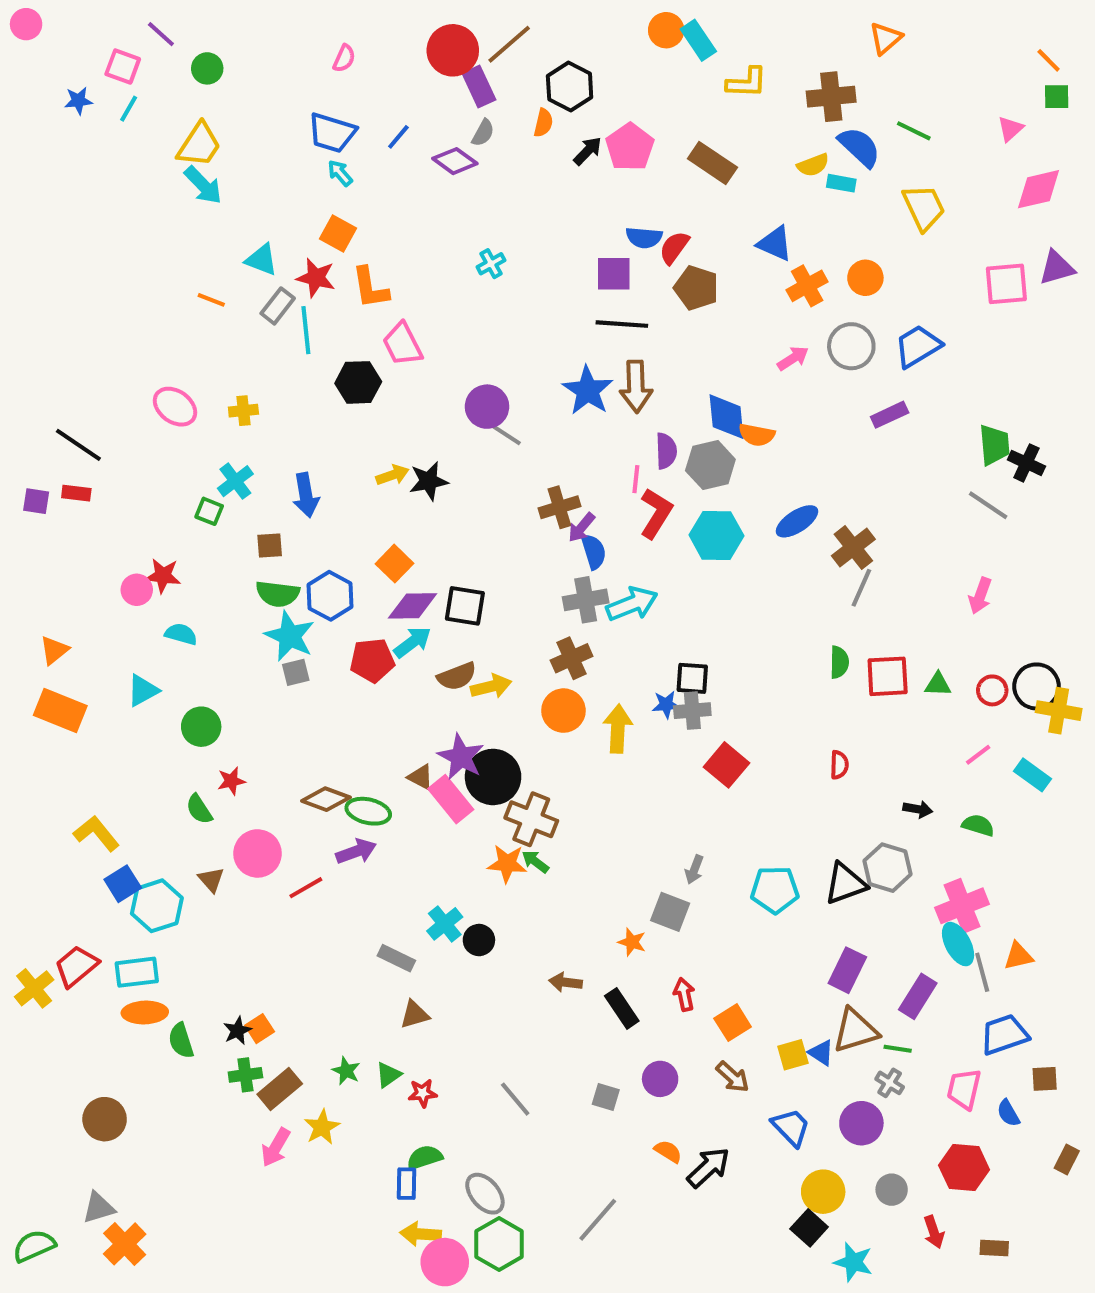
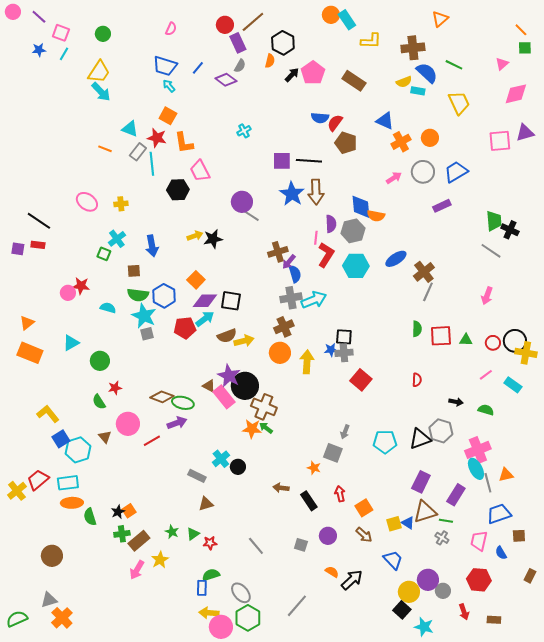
purple line: (161, 34) -> (39, 17), moved
red circle: (453, 50) -> (225, 25), size x0.7
purple square: (614, 274) -> (282, 161), moved
cyan semicircle: (181, 634) -> (108, 308), moved
purple circle: (861, 1123) -> (428, 580), moved

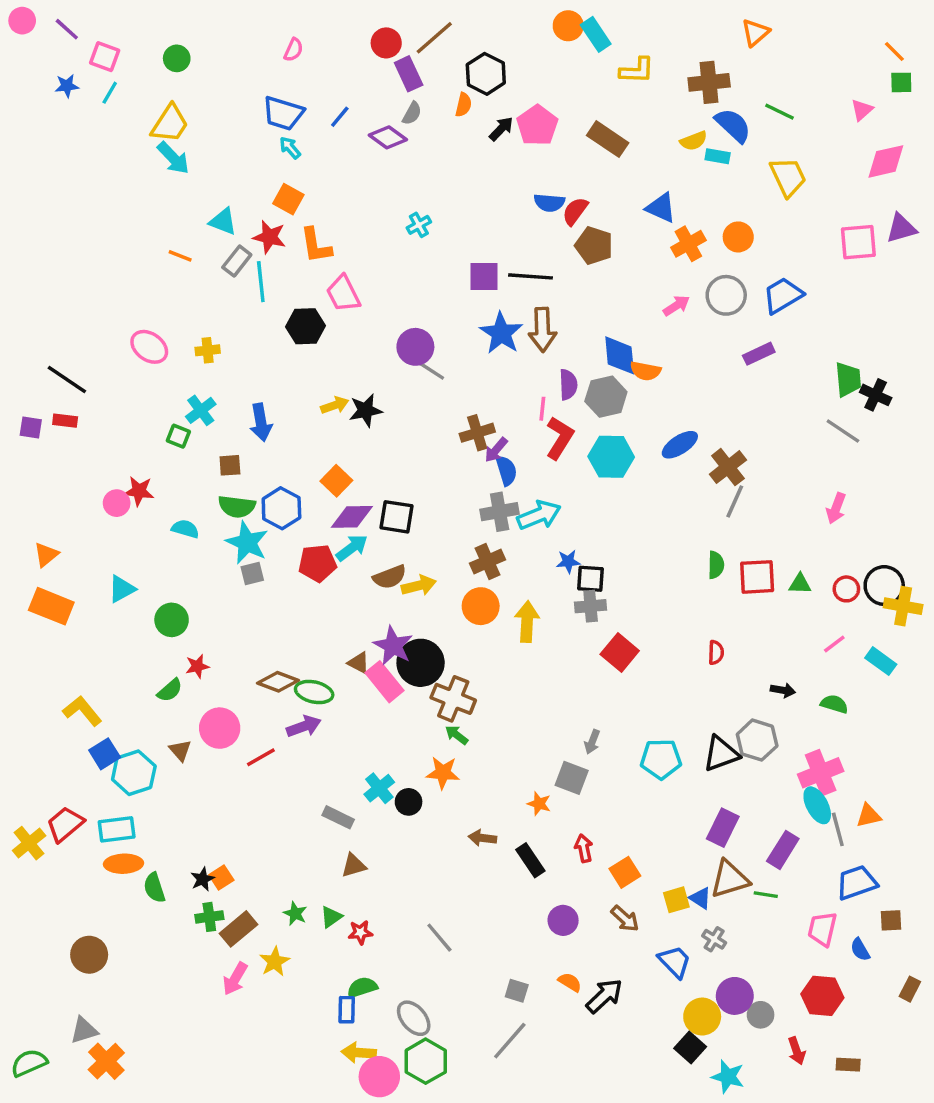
blue star: (331, 350) -> (568, 561), moved
green semicircle: (99, 402) -> (170, 690), turned -98
orange star: (252, 429) -> (443, 773), moved
gray cross: (442, 538) -> (714, 939), moved
gray square: (301, 545) -> (517, 991), moved

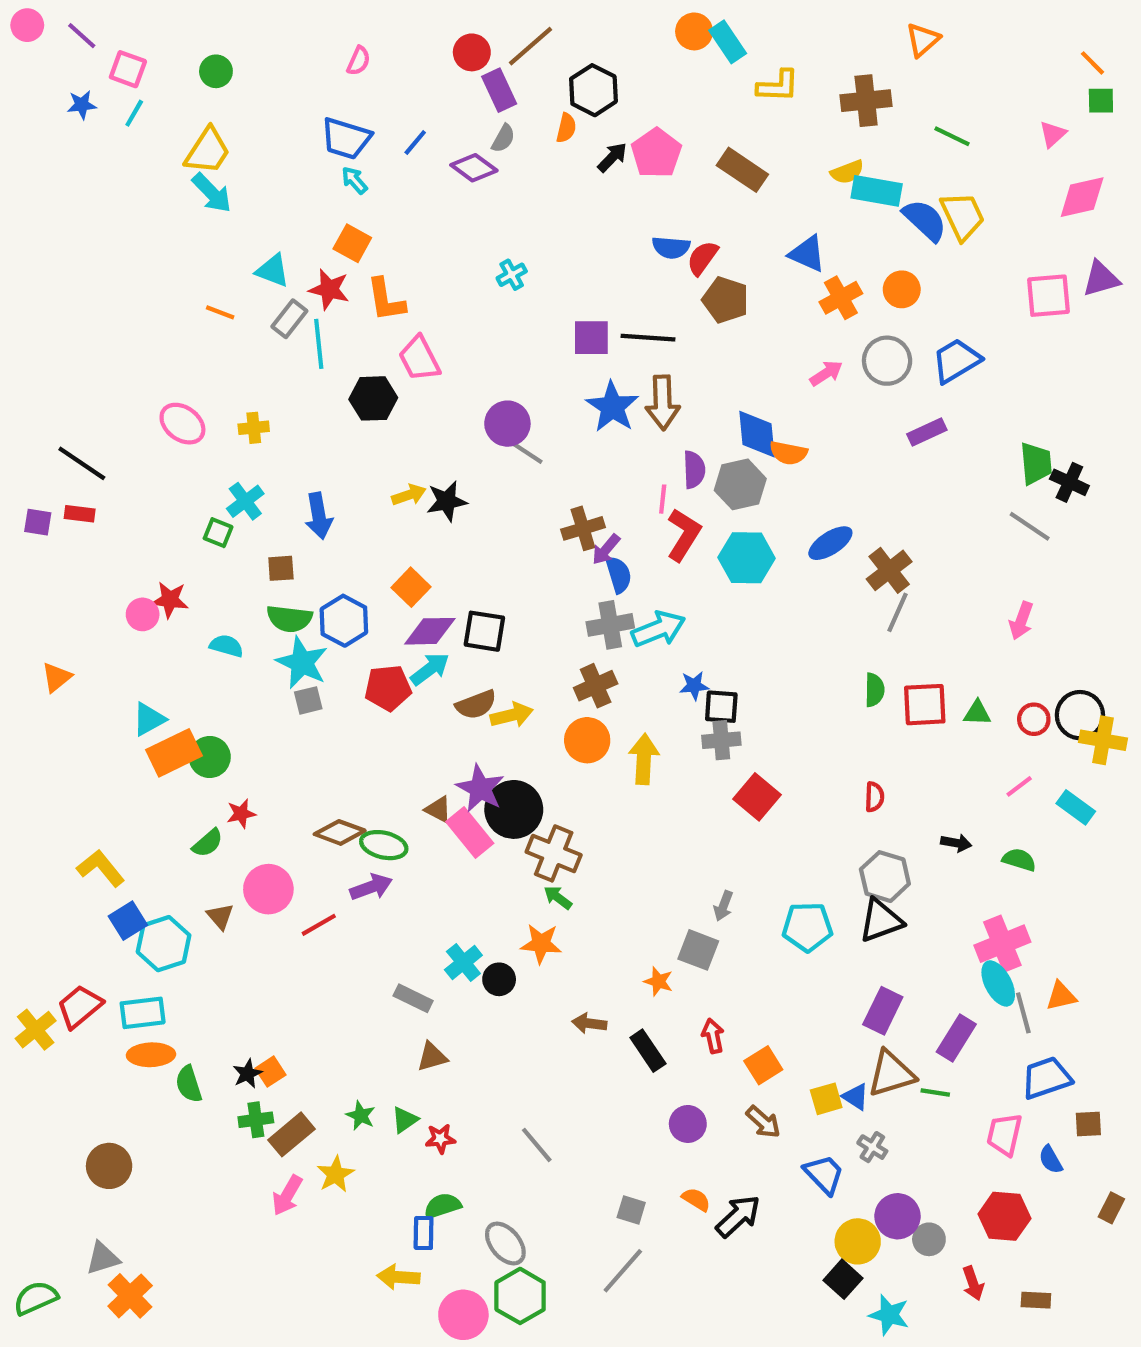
blue semicircle: (733, 125) -> (925, 220), moved
cyan rectangle: (718, 156) -> (877, 191), size x1.6
orange rectangle: (51, 606) -> (174, 753), moved, turned -48
gray hexagon: (757, 740) -> (885, 877), moved
yellow arrow: (359, 1053) -> (398, 1277), moved

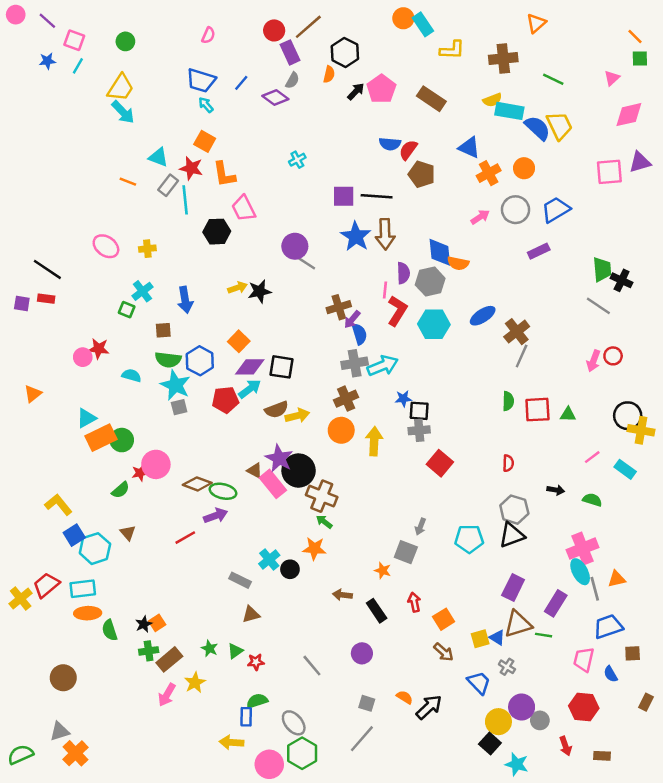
red circle: (1034, 719) -> (613, 356), moved
pink circle: (268, 889) -> (156, 464), moved
purple circle: (688, 1124) -> (362, 653), moved

